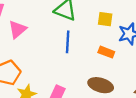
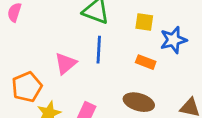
pink triangle: (17, 29) -> (66, 63), moved

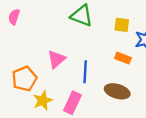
blue line: (99, 50) -> (85, 72), moved

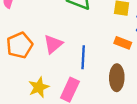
orange pentagon: (24, 79) -> (20, 45), moved
brown ellipse: (117, 91) -> (117, 78), turned 75

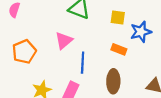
pink triangle: (53, 44) -> (64, 41), moved

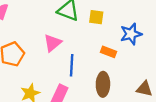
yellow square: (118, 17) -> (96, 17), moved

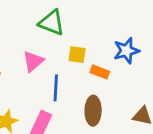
yellow square: (96, 17) -> (77, 55), moved

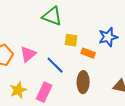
pink triangle: (33, 61) -> (28, 54), moved
blue line: (56, 88) -> (55, 65), turned -48

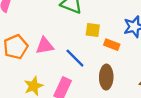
pink triangle: (28, 54) -> (45, 46), turned 30

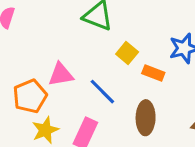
yellow square: (93, 30) -> (127, 53), turned 32
orange pentagon: (16, 47) -> (30, 96), moved

